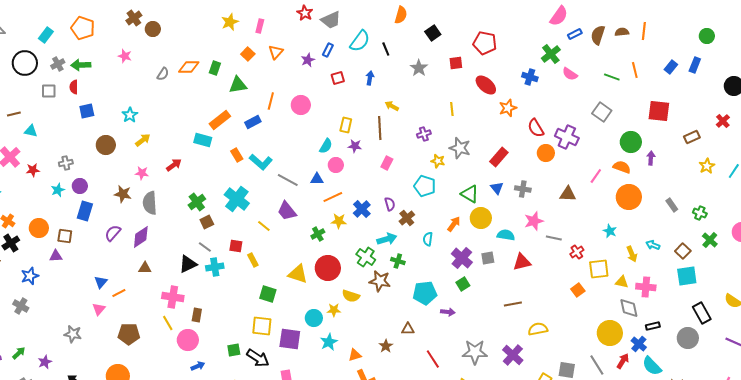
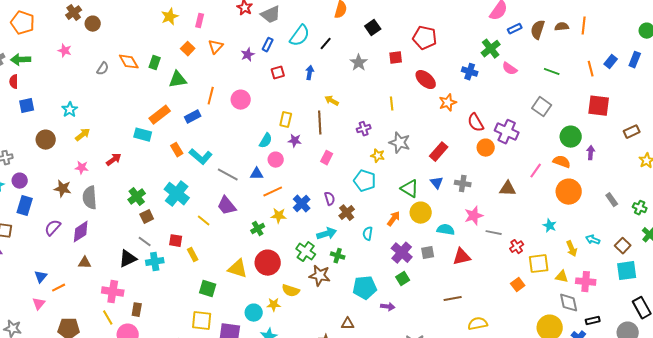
black line: (386, 49) -> (326, 44), turned 64
orange diamond: (189, 67) -> (129, 62), turned 60
orange line: (635, 70) -> (591, 69), moved

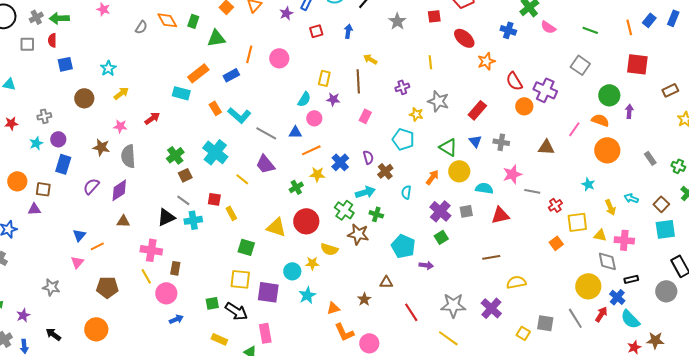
cyan pentagon: (365, 288) -> (403, 246), turned 30

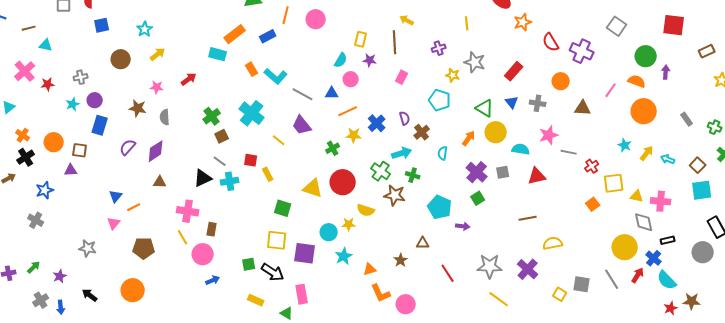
orange circle: (524, 106) -> (561, 81), moved
gray semicircle: (128, 156) -> (165, 117), size x0.7
yellow arrow: (610, 207) -> (647, 153), moved, turned -119
yellow line: (448, 338) -> (499, 299), moved

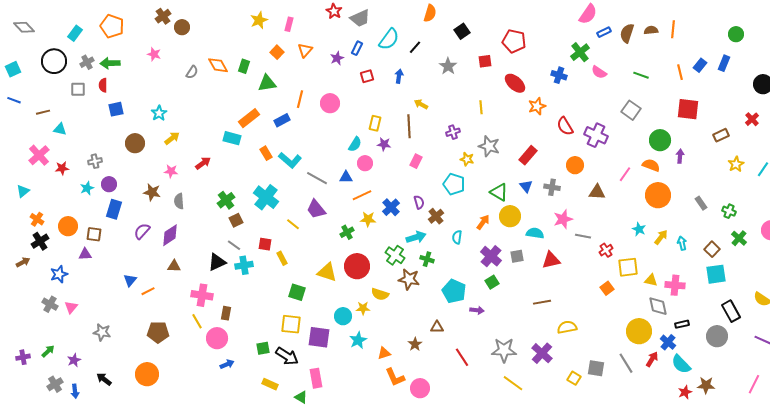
cyan arrow: (668, 159) -> (682, 243), turned 56
pink triangle: (114, 223) -> (71, 307), moved

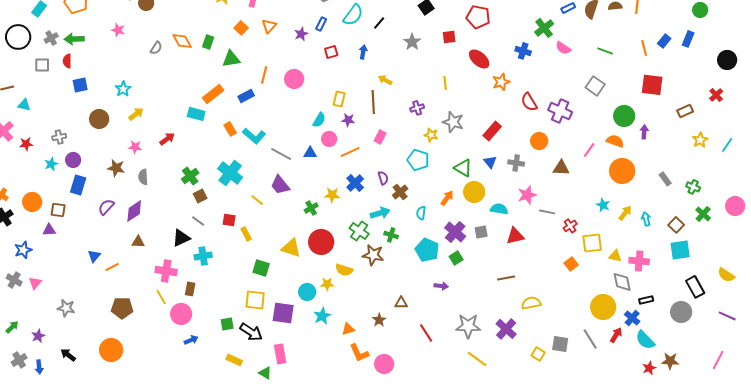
orange line: (362, 195) -> (350, 152), moved
cyan cross: (244, 265) -> (203, 256), moved
cyan pentagon: (454, 291) -> (427, 250), moved

